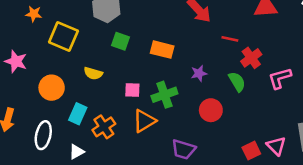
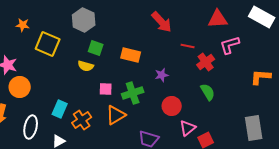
yellow semicircle: (93, 73) -> (86, 66), moved
pink L-shape: (280, 78) -> (230, 45), moved
green semicircle: (237, 82) -> (208, 92), moved
orange circle: (52, 88) -> (20, 87), moved
pink triangle: (276, 146) -> (188, 128), moved, turned 36

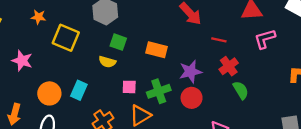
red cross: (206, 62) -> (229, 66), moved
purple star: (162, 75) -> (190, 72), size x1.5
orange circle: (20, 87) -> (49, 93), moved
red circle: (172, 106) -> (192, 98), moved
cyan rectangle: (60, 109) -> (79, 90), moved

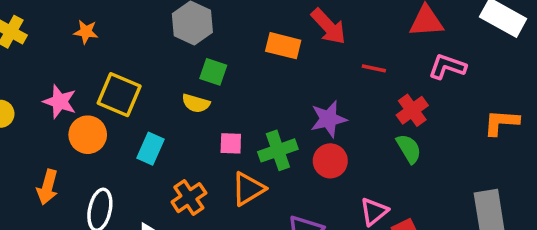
yellow square: (66, 38) -> (119, 95), moved
pink L-shape: (265, 39) -> (447, 67), turned 35
orange rectangle: (157, 50) -> (283, 46), moved
red cross: (229, 66) -> (412, 110), moved
orange circle: (49, 93) -> (88, 135), moved

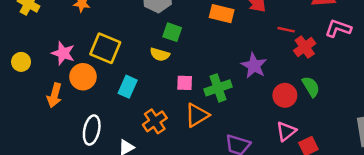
red cross: (412, 110) -> (305, 47), moved
purple star: (329, 119) -> (254, 66), turned -30
red circle: (330, 161) -> (285, 95), moved
orange arrow: (48, 187) -> (54, 95), moved

